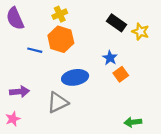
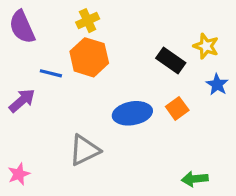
black rectangle: (116, 23) -> (171, 61), moved
blue star: (110, 58) -> (217, 85), moved
blue ellipse: (75, 77) -> (132, 113), moved
purple arrow: (19, 92) -> (22, 100), moved, turned -36

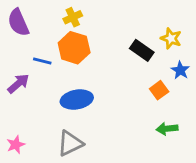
orange square: (177, 108) -> (159, 90), moved
blue ellipse: (132, 113) -> (77, 100), moved
gray triangle: (84, 150) -> (70, 143), moved
green arrow: (195, 179) -> (167, 129), moved

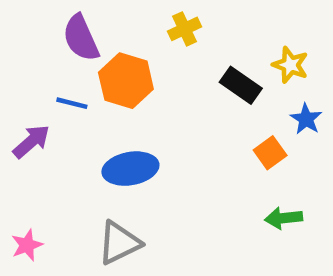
yellow cross: (73, 17) -> (184, 29), moved
purple semicircle: (18, 22) -> (81, 38), moved

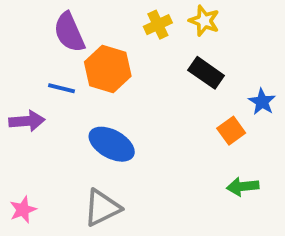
yellow star: (290, 65) -> (204, 21), moved
purple arrow: (31, 142) -> (27, 121), turned 36
blue ellipse: (130, 169) -> (112, 144), turned 39

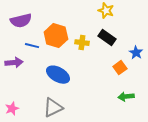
yellow cross: (158, 25) -> (82, 43), moved, turned 32
purple semicircle: (69, 32) -> (21, 21), moved, turned -80

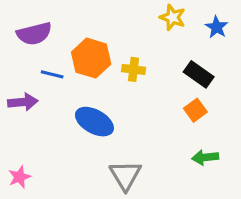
black rectangle: (107, 38) -> (199, 74), moved
blue star: (136, 53) -> (217, 27), moved
gray triangle: (53, 108) -> (125, 175), moved, turned -35

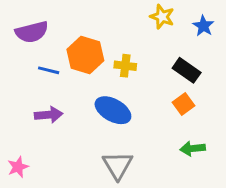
purple arrow: (23, 102) -> (49, 115), moved
blue ellipse: (94, 122) -> (113, 110), moved

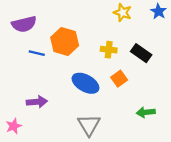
blue star: (203, 26) -> (159, 11), moved
yellow cross: (125, 66) -> (109, 50), moved
orange square: (183, 104) -> (119, 79), moved
purple arrow: (49, 115) -> (37, 102), moved

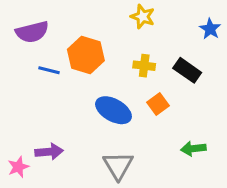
blue star: (159, 11) -> (210, 29), moved
yellow star: (123, 13) -> (143, 17), moved
purple arrow: (37, 102) -> (49, 152), moved

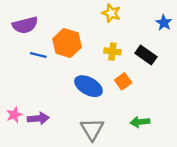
green arrow: (193, 149) -> (140, 122), moved
pink star: (18, 167) -> (14, 115), moved

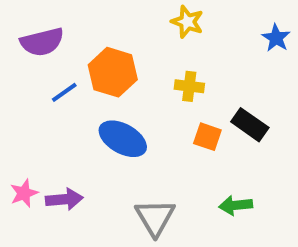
blue line: (38, 55) -> (64, 92), turned -49
black rectangle: (146, 55) -> (250, 125), moved
orange square: (123, 81) -> (207, 137), turned -35
blue ellipse: (88, 86) -> (123, 139), moved

